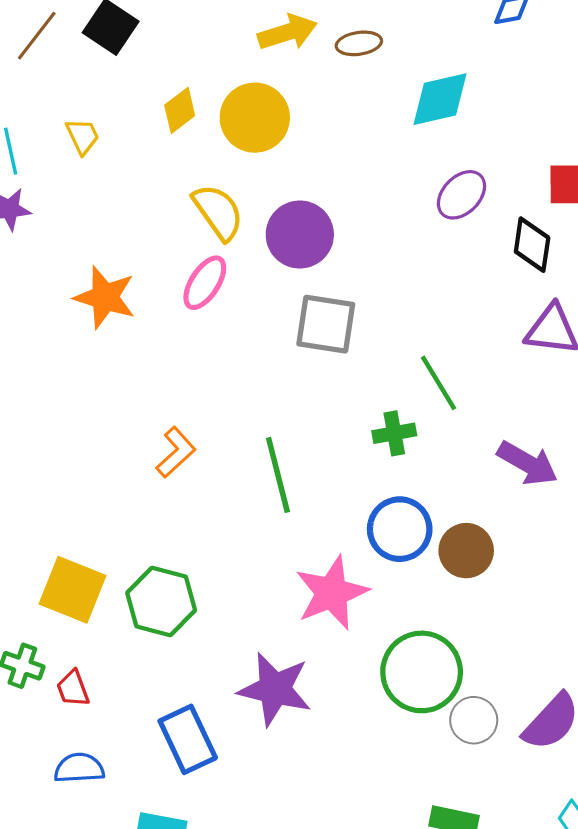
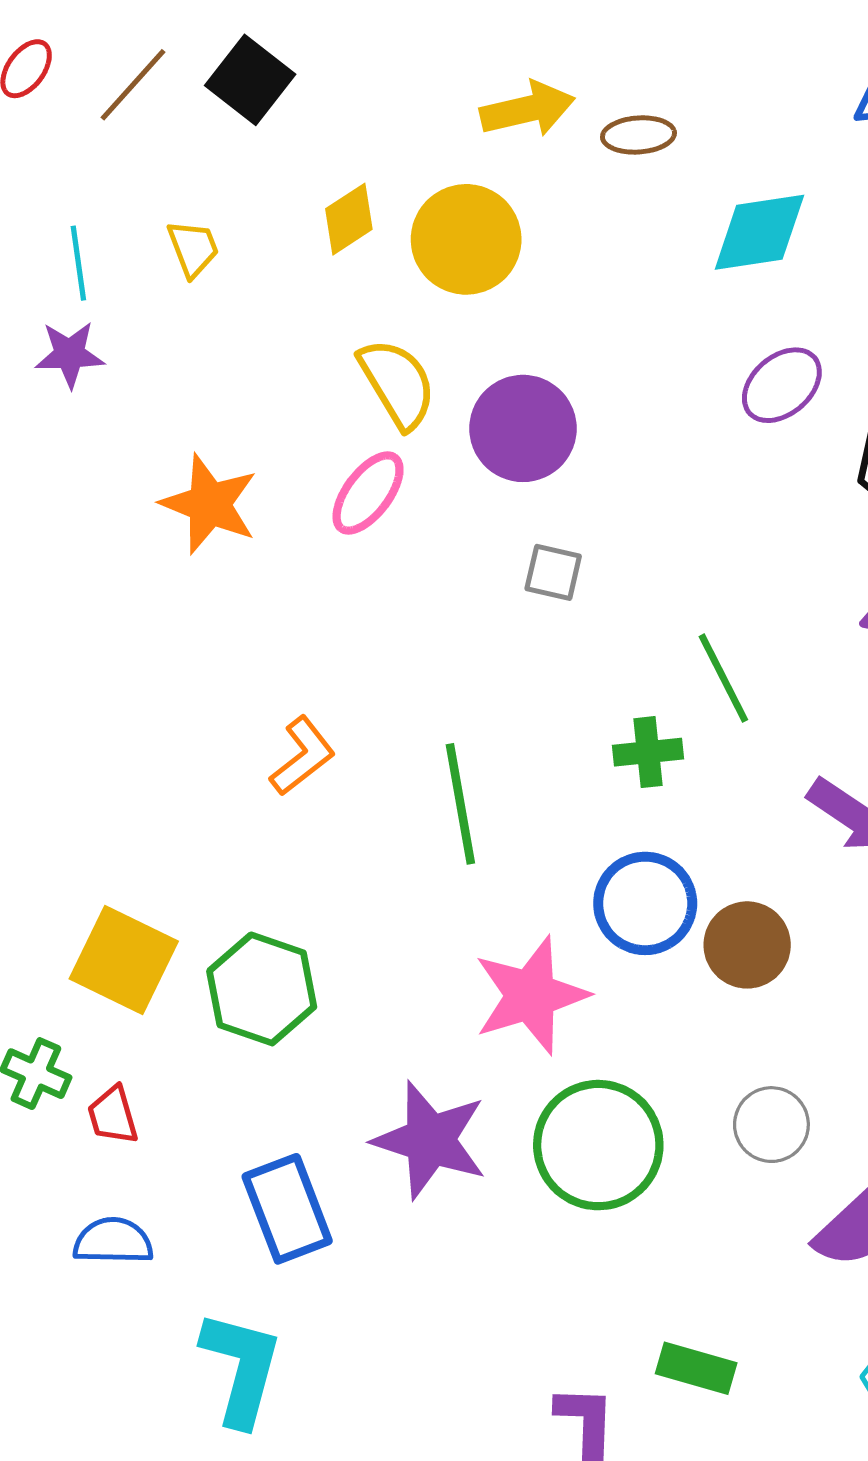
gray square: (326, 324) -> (553, 572), size x0.6
green circle: (422, 672) -> (598, 1145), moved
gray circle: (474, 720) -> (771, 1125), moved

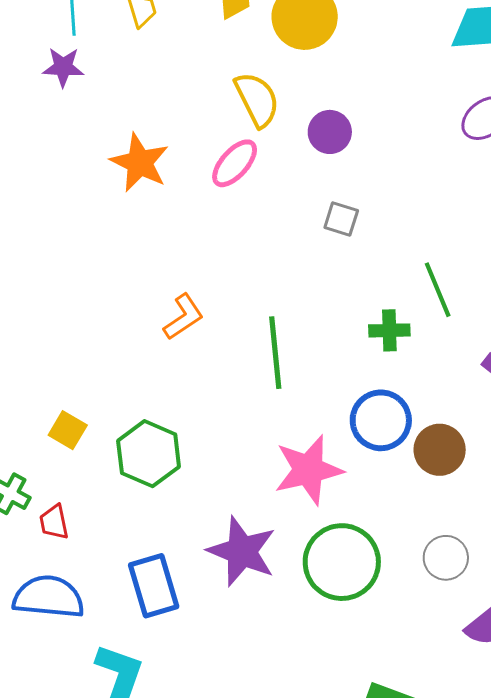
purple circle: (523, 428) -> (330, 132), size x0.7
yellow square: (124, 960) -> (68, 430), size x0.6
blue semicircle: (113, 1241) -> (49, 597), size x1.5

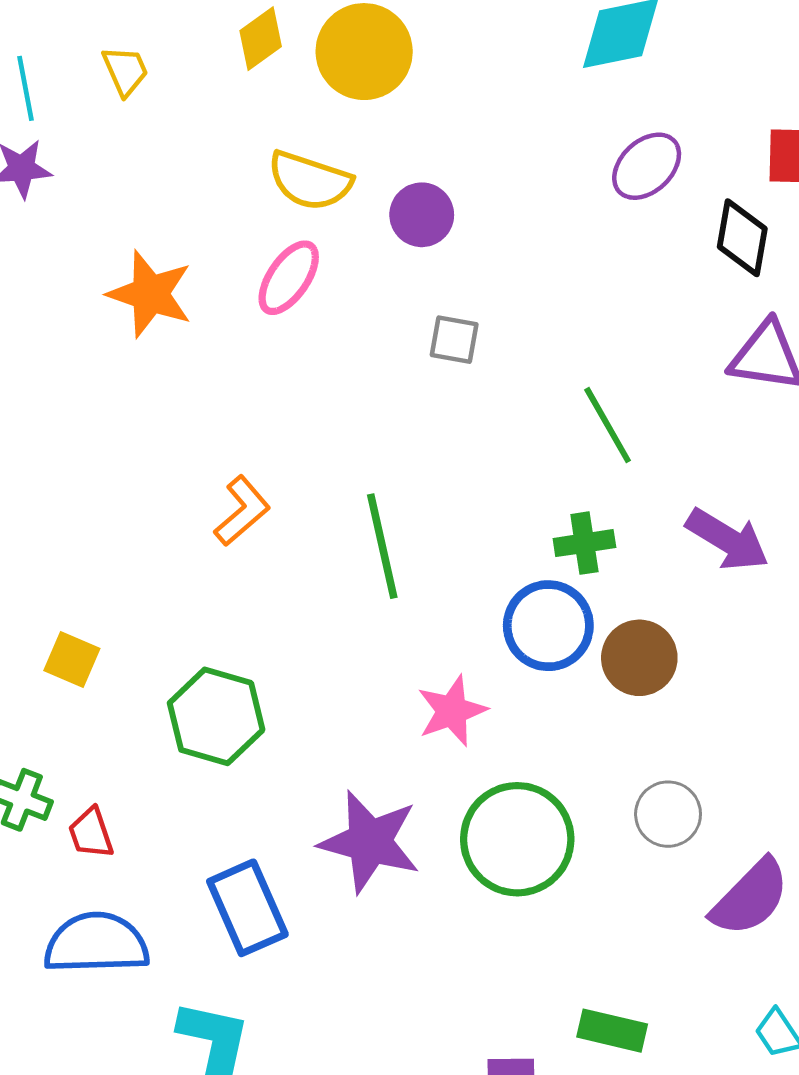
yellow semicircle: (257, 99) -> (310, 181), turned 142
green cross: (389, 330) -> (584, 543), moved
yellow square: (68, 430) -> (72, 659), moved
pink star: (308, 470) -> (452, 711), size x0.7

